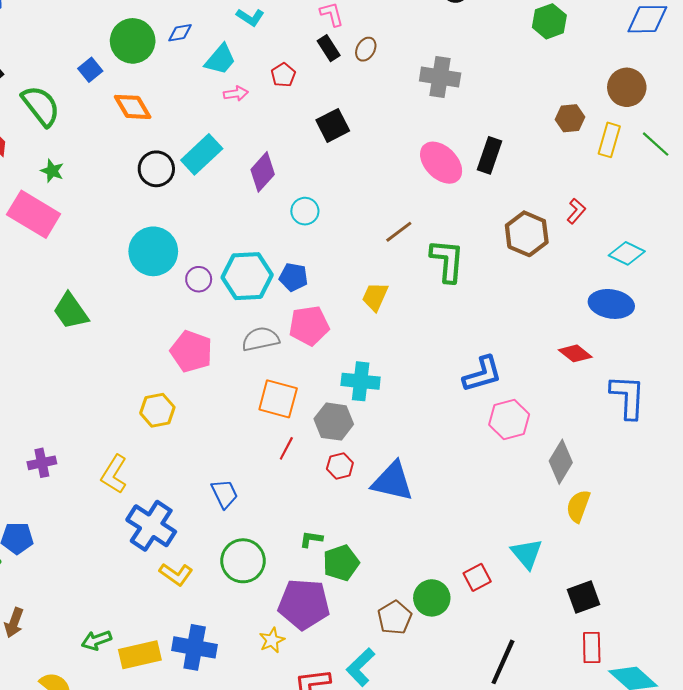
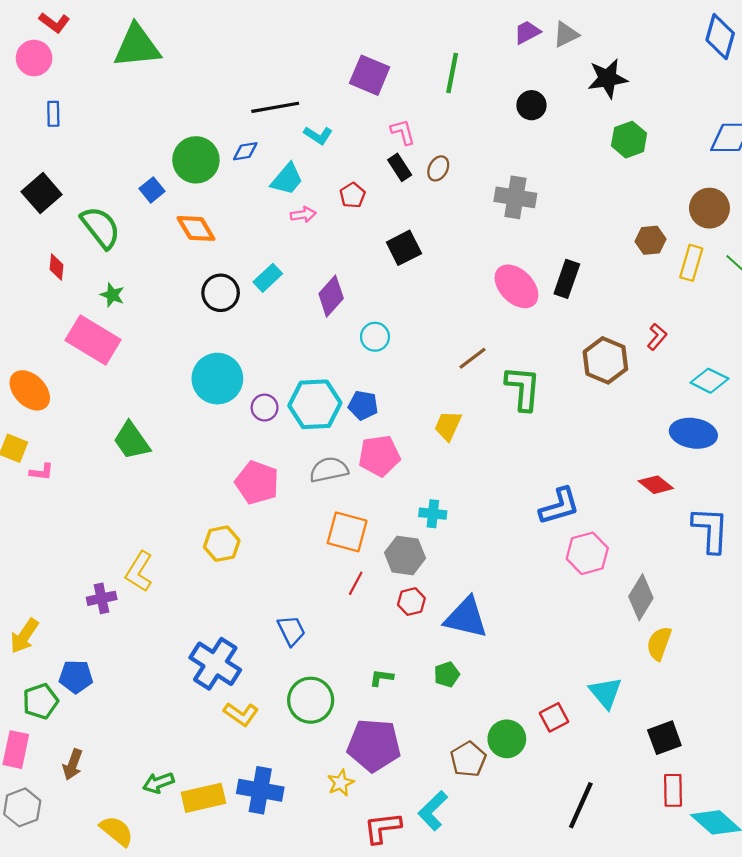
cyan rectangle: (202, 154) -> (268, 278), size x0.7
cyan cross: (361, 381) -> (433, 514), size x0.7
yellow L-shape: (114, 474) -> (139, 572), moved
green pentagon: (341, 563) -> (447, 674), moved, size x0.7

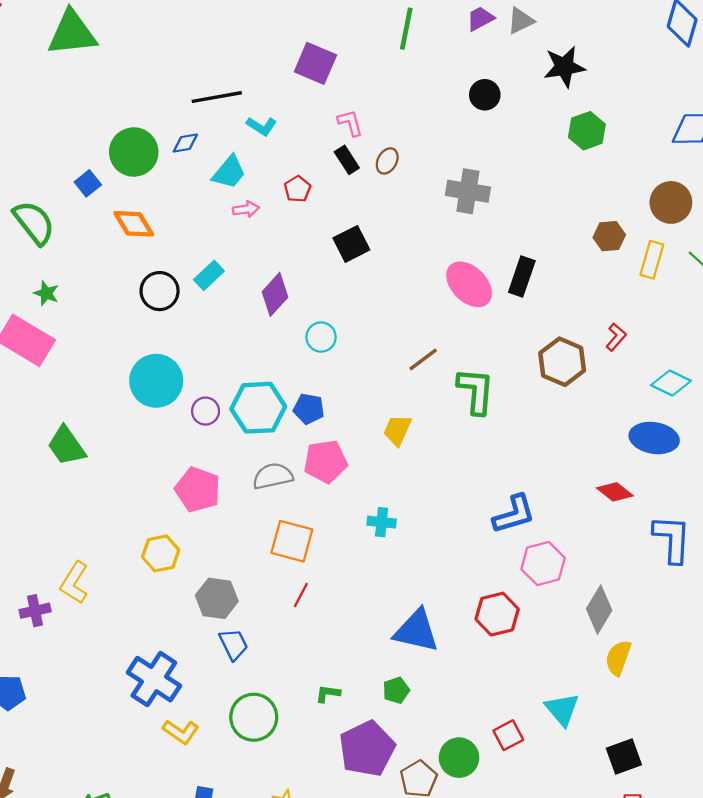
green line: (452, 73) -> (406, 29), moved
gray hexagon: (405, 555) -> (217, 598), moved
red hexagon: (411, 602) -> (497, 614), moved, size x1.5
purple pentagon: (374, 745) -> (367, 749), moved, turned -30

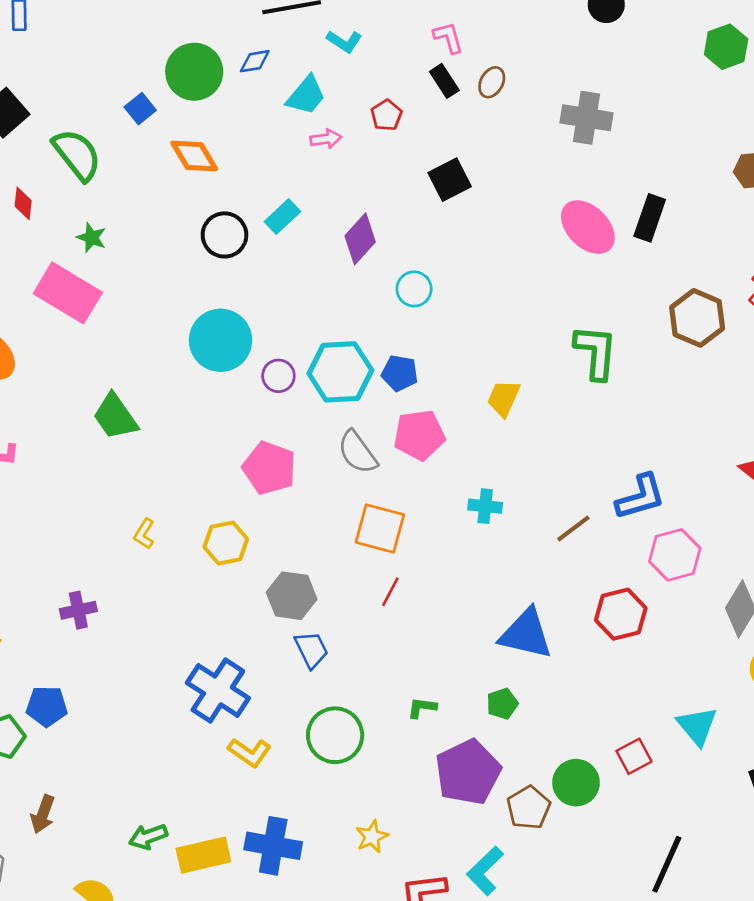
brown line: (423, 359) -> (573, 529), moved
gray semicircle: (273, 476) -> (357, 452), turned -114
yellow L-shape: (74, 583) -> (144, 534), moved, size x0.6

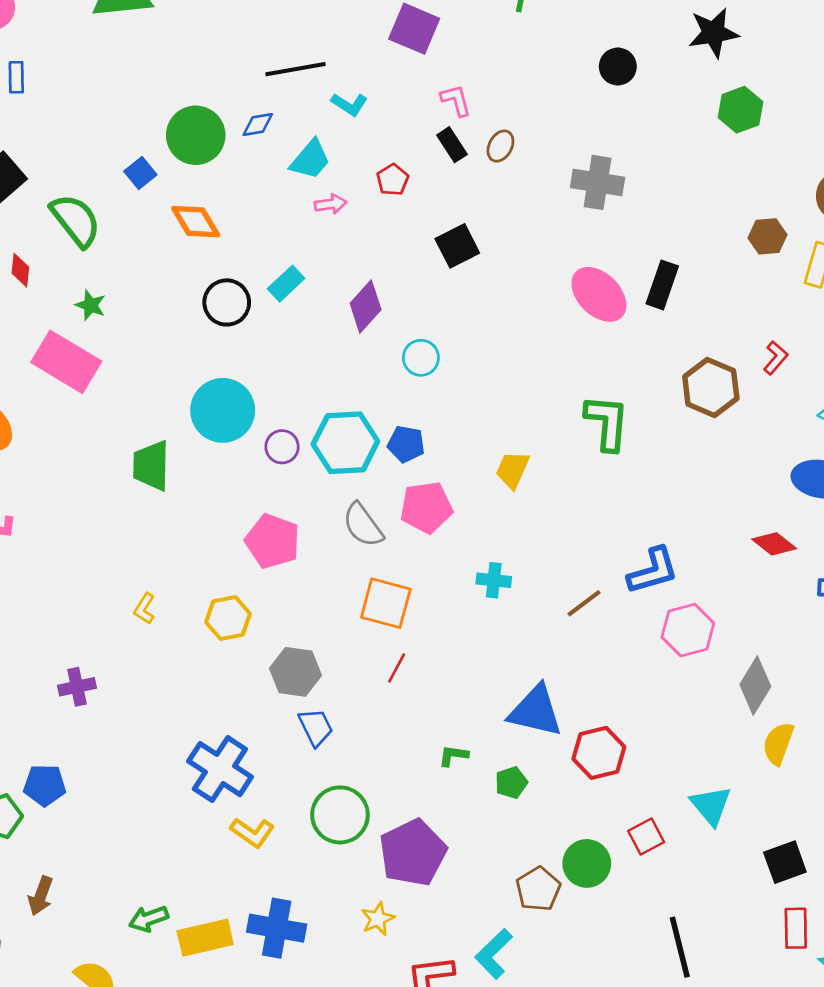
green trapezoid: (115, 417) -> (151, 466), moved, turned 36
red hexagon: (621, 614) -> (599, 753), moved
green L-shape: (422, 708) -> (453, 756), moved
purple pentagon: (468, 772) -> (413, 853), moved
black line: (667, 864) -> (680, 947), turned -38

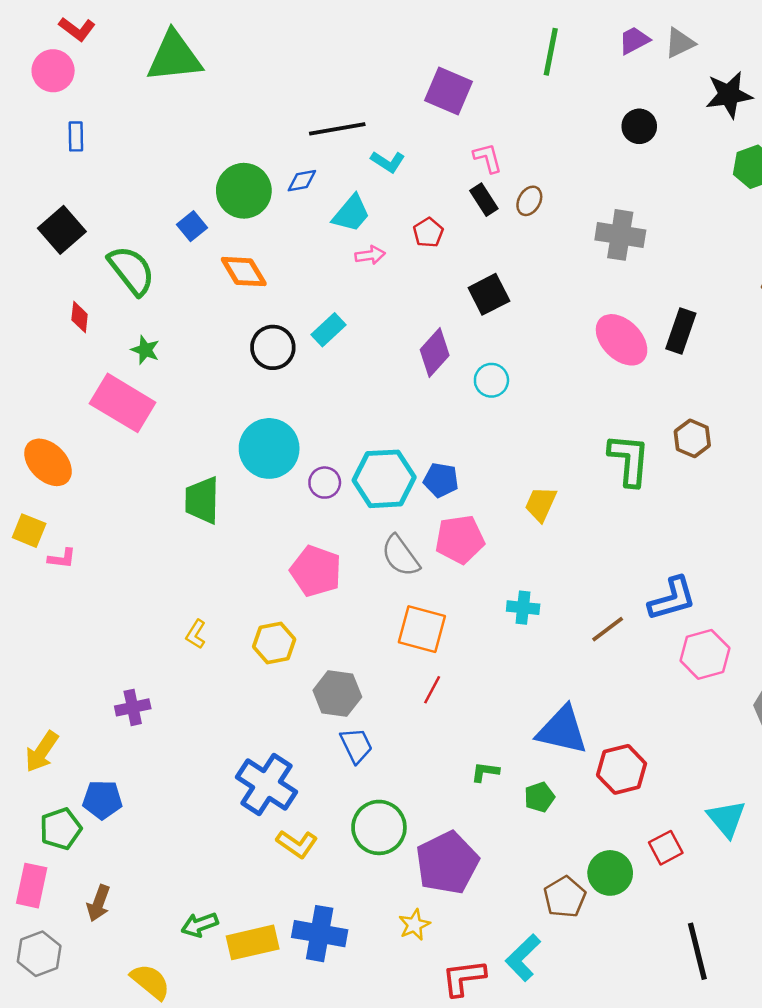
purple diamond: (366, 307) -> (435, 352), moved
cyan circle: (421, 358) -> (491, 380), moved
brown hexagon: (711, 387) -> (692, 438), moved, size x0.7

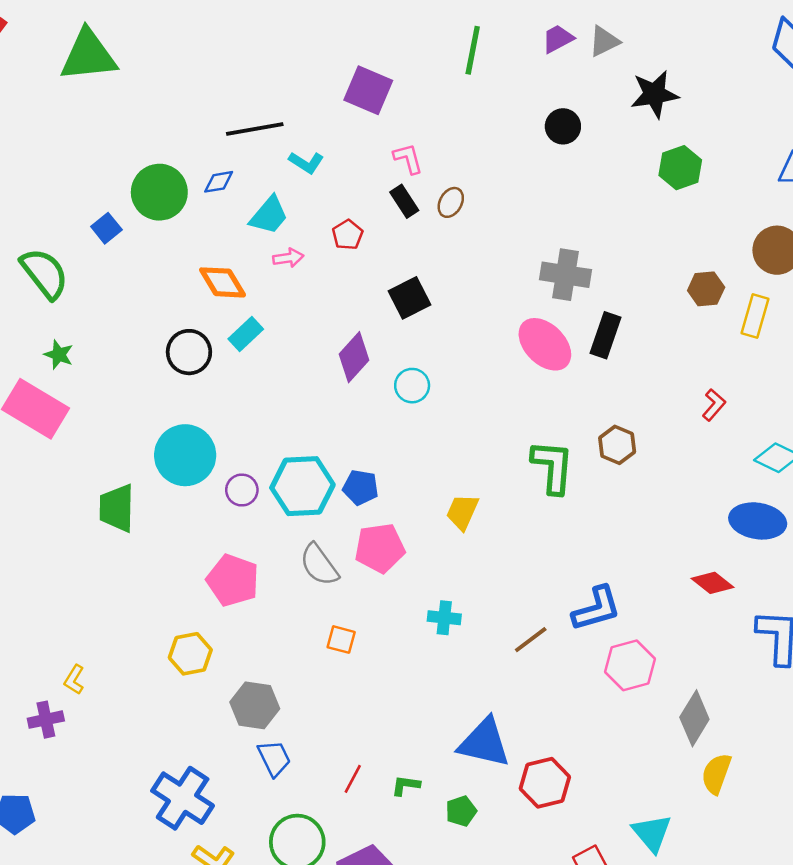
gray cross: (620, 235) -> (566, 275), moved
orange diamond: (244, 272) -> (223, 282), moved
orange square: (422, 629) -> (341, 640), size x0.6
yellow L-shape: (196, 634) -> (74, 680), moved
red line: (432, 690) -> (353, 779), moved

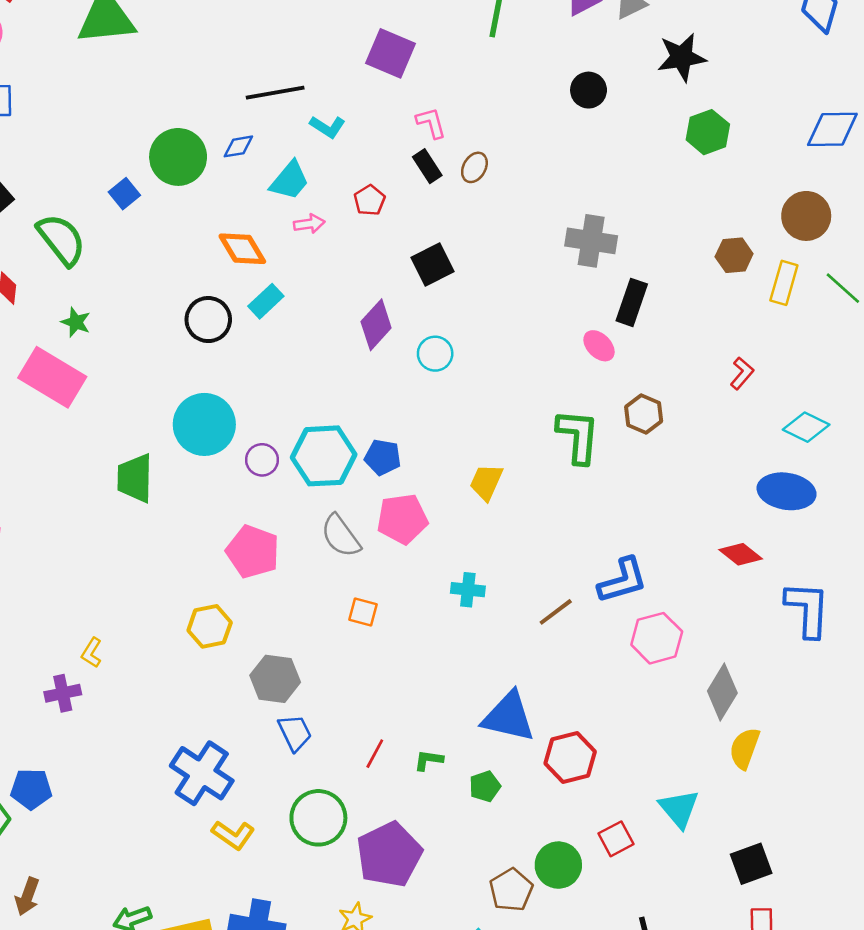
pink ellipse: (545, 344) -> (599, 346), moved, size x0.6

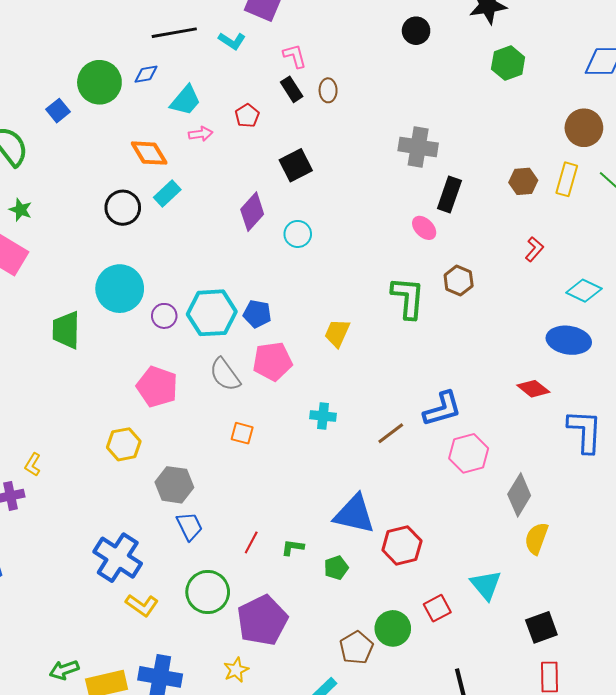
cyan L-shape: (328, 127) -> (232, 41), moved
brown ellipse: (474, 167) -> (328, 90), turned -30
brown hexagon: (734, 255) -> (523, 181), moved

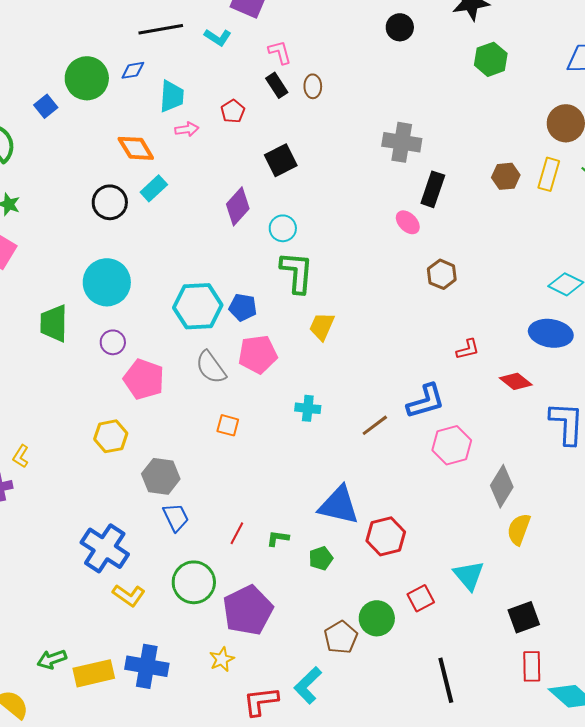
cyan trapezoid: (185, 100) -> (172, 96), turned -36
red L-shape: (534, 249) -> (468, 349), moved, turned 35
green L-shape: (408, 298) -> (297, 272), moved
purple circle: (164, 316) -> (113, 342), moved

